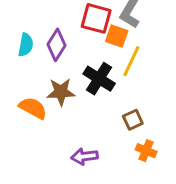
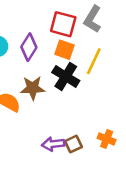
orange square: (117, 36) -> (65, 50), moved
brown square: (133, 120) -> (73, 144), moved

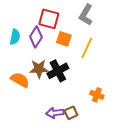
red square: (63, 24) -> (49, 19), moved
black cross: (66, 76) -> (58, 71), moved, turned 30
orange cross: (107, 139) -> (97, 95), moved

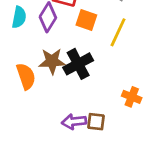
orange semicircle: (20, 80) -> (26, 76), turned 42
brown square: (71, 113) -> (96, 122), turned 32

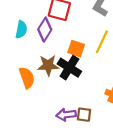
orange square: (86, 20) -> (76, 49), moved
black cross: (78, 64) -> (69, 68), turned -30

